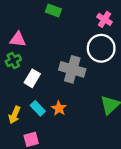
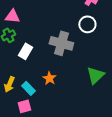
white circle: (101, 48) -> (87, 24), size x0.7
cyan rectangle: (38, 108) -> (28, 88), moved

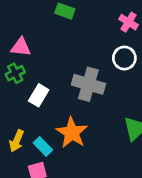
orange star: (49, 78) -> (72, 133), size x1.6

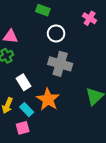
white circle: (124, 58) -> (56, 33), moved
white rectangle: (39, 95) -> (24, 82), moved, turned -63

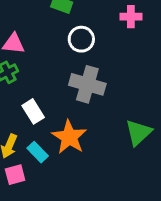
pink cross: (90, 18) -> (131, 17), turned -32
pink square: (23, 128) -> (15, 175), moved

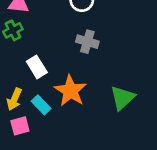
gray cross: (87, 84) -> (87, 42), size x0.7
green triangle: (139, 133) -> (122, 98), moved

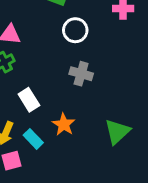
orange star: (71, 91) -> (64, 124), size x0.7

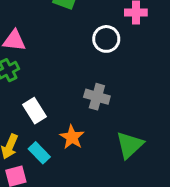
white circle: (75, 30) -> (106, 39), moved
gray cross: (81, 74) -> (97, 97), moved

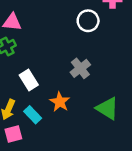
gray cross: (97, 97) -> (80, 68), turned 36
green triangle: (130, 145) -> (107, 108), turned -45

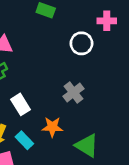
orange star: (60, 102) -> (52, 127), turned -30
green triangle: (107, 108) -> (87, 146), moved

